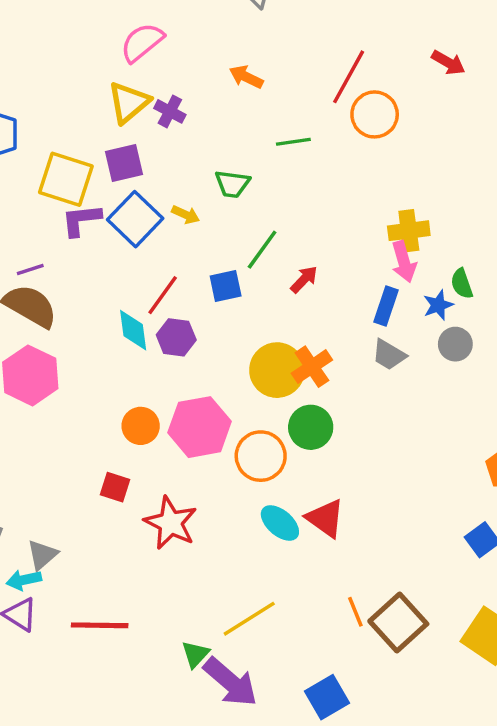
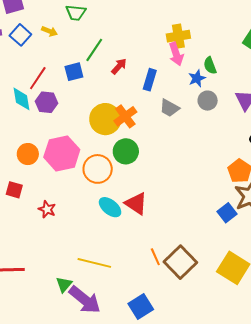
blue square: (135, 219) -> (20, 35), size x0.7
blue rectangle: (386, 306) -> (150, 80), moved
red star: (171, 523) -> (47, 209), size x0.6
yellow line: (249, 619) -> (94, 263), turned 48

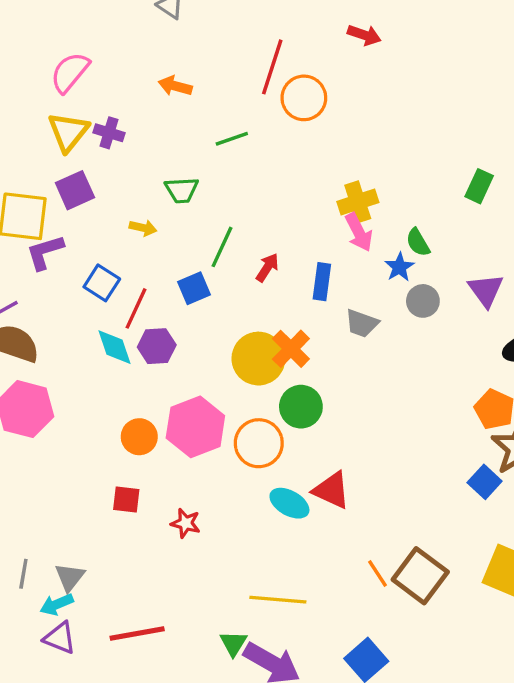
blue square: (20, 35) -> (102, 283), moved

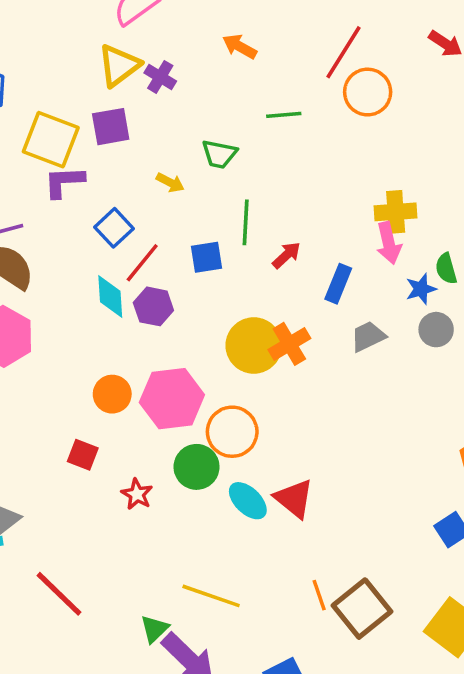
green line: (222, 247) -> (246, 222), turned -36
gray trapezoid: (362, 323) -> (368, 336), turned 120
green circle: (301, 407) -> (197, 467), moved
red line: (137, 634) -> (59, 594), turned 40

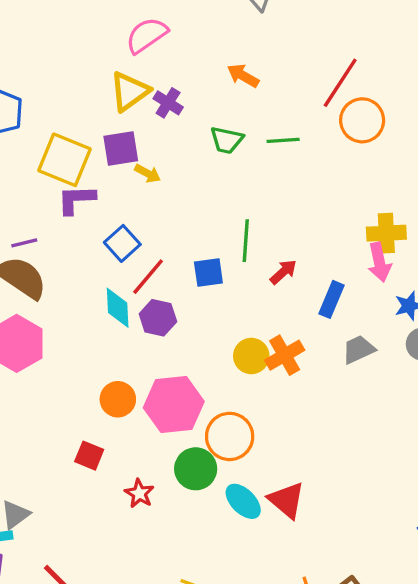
green trapezoid: (219, 154) -> (227, 140), moved
yellow arrow: (170, 182) -> (148, 173), moved
yellow circle: (254, 345) -> (251, 356), size x0.7

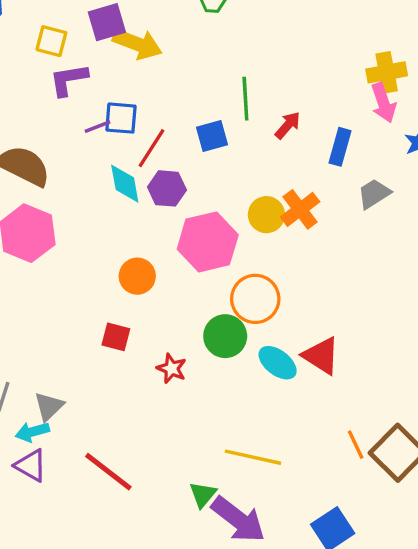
yellow square: (65, 160) -> (51, 41), size x0.6
yellow arrow: (148, 173) -> (137, 44), size x1.8
purple line: (24, 243) -> (97, 127), moved
blue square: (122, 243) -> (121, 118), turned -36
pink hexagon: (174, 405) -> (208, 242), moved

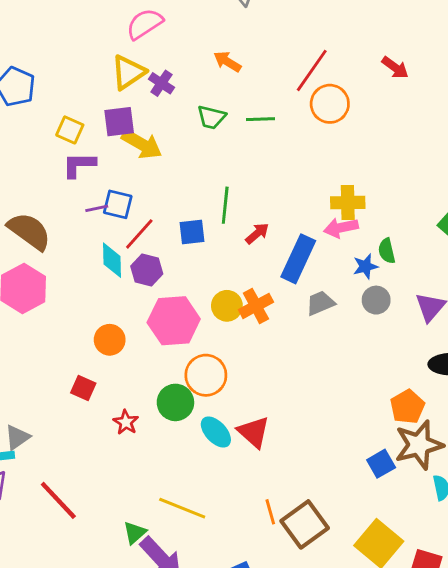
pink arrow: (383, 103) -> (341, 228), turned 88
blue rectangle: (340, 147) -> (298, 259), size x1.5

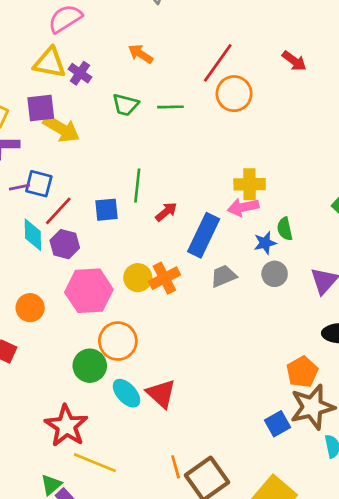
yellow triangle: (128, 72) -> (50, 63), turned 44
red star: (126, 422) -> (66, 426), moved, size x1.8

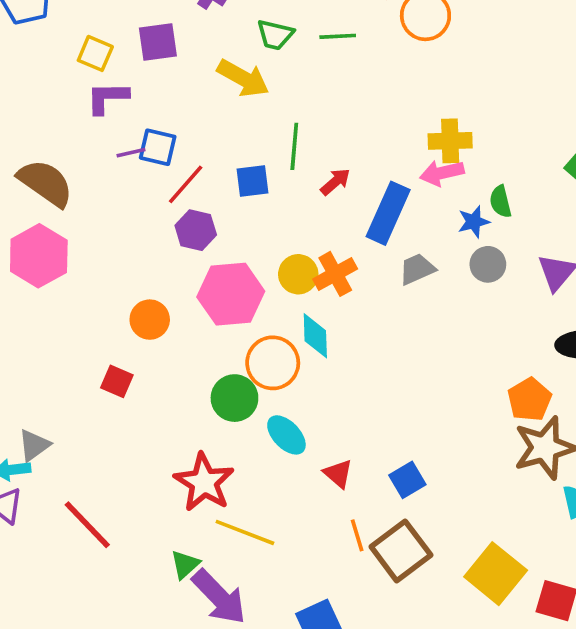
yellow arrow: (61, 129) -> (243, 78), moved
cyan diamond: (33, 235) -> (315, 336), moved
red triangle: (161, 394) -> (338, 474), moved, size x0.7
blue square: (278, 424) -> (407, 480), moved

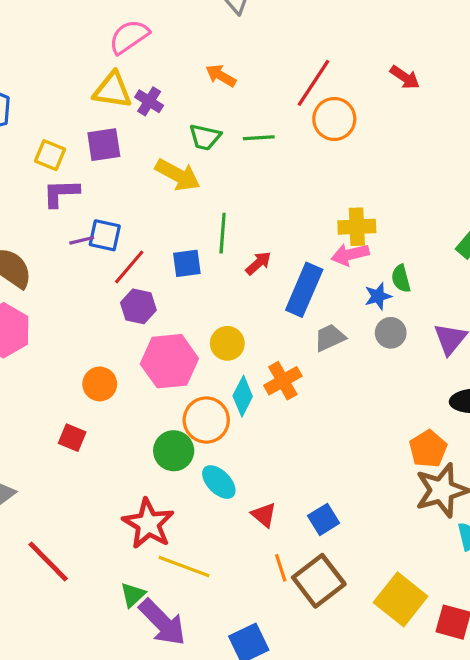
orange cross: (335, 274) -> (283, 381), moved
cyan diamond: (315, 336) -> (243, 396), turned 30

